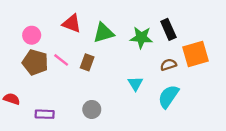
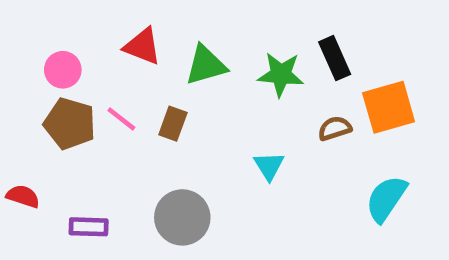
cyan semicircle: (168, 97) -> (386, 199), moved
gray circle: (92, 109) -> (182, 217), size x1.5

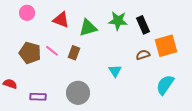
pink circle: (63, 70) -> (27, 13), moved
green star: (281, 74) -> (118, 21), moved

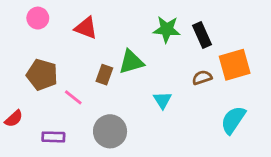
green triangle: (88, 28) -> (131, 62), moved
pink line: (52, 51) -> (73, 97), moved
red semicircle: (10, 84) -> (14, 119), turned 120

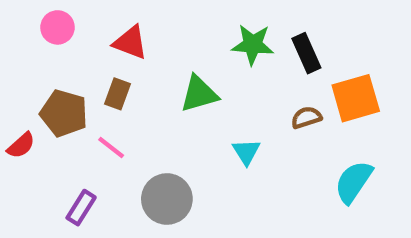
brown rectangle: (104, 75) -> (118, 94), moved
red semicircle: (14, 119) -> (21, 145), moved
purple rectangle: (53, 137) -> (81, 208), turned -60

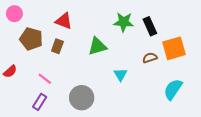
pink circle: (58, 27) -> (14, 14), moved
brown pentagon: (64, 113) -> (31, 39), moved
pink line: (111, 148) -> (45, 79), moved

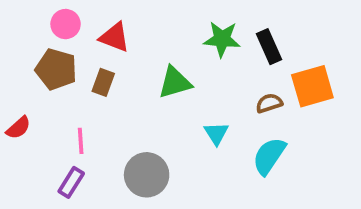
pink circle: (14, 14) -> (66, 24), moved
pink line: (45, 79) -> (81, 141), turned 48
cyan semicircle: (173, 89) -> (269, 156), moved

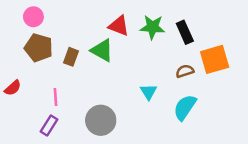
pink circle: (66, 24) -> (33, 17), moved
red triangle: (115, 37) -> (119, 26), moved
green triangle: (175, 82) -> (102, 50), moved, turned 45

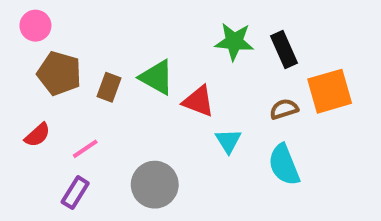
pink circle: (33, 17) -> (35, 26), moved
red triangle: (119, 26) -> (198, 101), moved
red semicircle: (13, 88) -> (37, 135), moved
pink line: (55, 97) -> (85, 149), turned 60
cyan semicircle: (185, 107) -> (284, 165), turned -56

